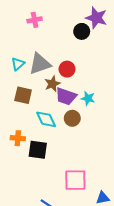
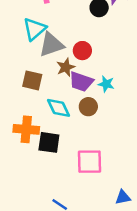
cyan triangle: (18, 64) -> (35, 29), moved, size x1.5
orange cross: (18, 138) -> (26, 129), size x1.5
pink square: (75, 180) -> (90, 162), moved

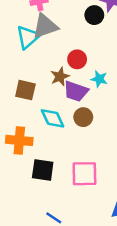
gray triangle: (51, 45) -> (45, 26), moved
cyan star: (106, 84) -> (99, 79), moved
black square: (49, 142) -> (43, 170), moved

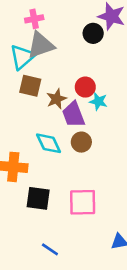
red circle: (77, 59) -> (85, 87), moved
brown square: (25, 90) -> (30, 86), moved
purple trapezoid: (76, 91) -> (73, 115), turned 50

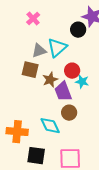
pink cross: (34, 19) -> (33, 19), turned -32
gray triangle: (41, 45) -> (39, 51), moved, size x0.7
cyan triangle: (22, 57) -> (57, 48), moved
cyan diamond: (49, 143) -> (50, 126), moved

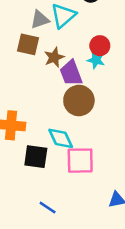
red circle: (72, 71) -> (100, 46), moved
brown circle: (69, 113) -> (79, 101), size x1.5
cyan diamond: (50, 126) -> (61, 138), moved

